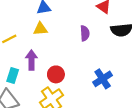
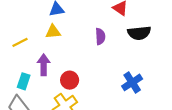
blue cross: (103, 79) -> (132, 82), moved

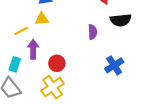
purple semicircle: (100, 36) -> (93, 32), moved
yellow line: (20, 42) -> (21, 31), moved

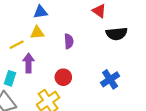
purple semicircle: (93, 32) -> (69, 41), moved
red circle: (57, 63) -> (63, 77), moved

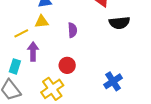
blue cross: (110, 79) -> (113, 81), moved

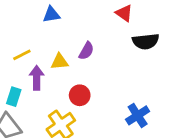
yellow triangle: (42, 22) -> (59, 62), moved
purple semicircle: (72, 30) -> (86, 51), turned 32

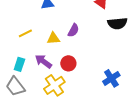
purple arrow: (37, 78) -> (43, 61), moved, turned -54

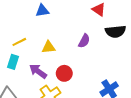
purple semicircle: (73, 30) -> (84, 41), moved
cyan rectangle: (19, 64) -> (13, 62), moved

